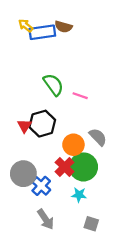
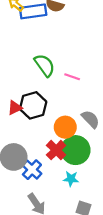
red triangle: (24, 126) -> (15, 108), turned 32

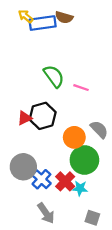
red cross: (56, 150) -> (65, 181), moved

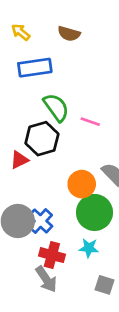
blue rectangle: (43, 23) -> (35, 68), moved
black hexagon: (43, 116) -> (42, 139), moved
blue cross: (41, 179) -> (41, 221), moved
red cross: (65, 181) -> (52, 255), moved, turned -30

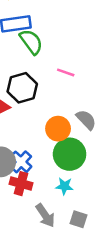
green semicircle: (56, 107) -> (31, 42), moved
red cross: (52, 255) -> (21, 184), moved
gray arrow: (46, 279) -> (45, 215), moved

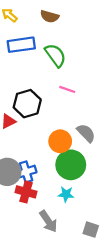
green semicircle: (31, 42) -> (55, 55), moved
blue cross: (21, 162) -> (26, 172), turned 30
gray square: (78, 219) -> (91, 230), moved

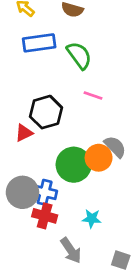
orange circle: (60, 141) -> (99, 158), moved
green circle: (71, 165) -> (74, 165), moved
blue cross: (26, 172) -> (45, 192), turned 30

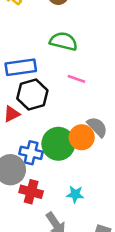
blue rectangle: (39, 43) -> (21, 67), moved
green semicircle: (79, 55) -> (64, 41), turned -40
blue cross: (45, 192) -> (31, 153), moved

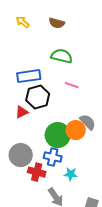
blue cross: (31, 153) -> (53, 157), moved

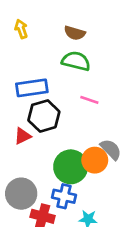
yellow arrow: (23, 22) -> (21, 29), moved, turned 32
brown semicircle: (57, 23) -> (75, 33), moved

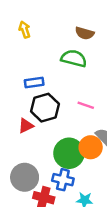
brown semicircle: (75, 33) -> (85, 33), moved
blue rectangle: (32, 88) -> (34, 82), size x0.7
pink line: (89, 100) -> (86, 105), moved

